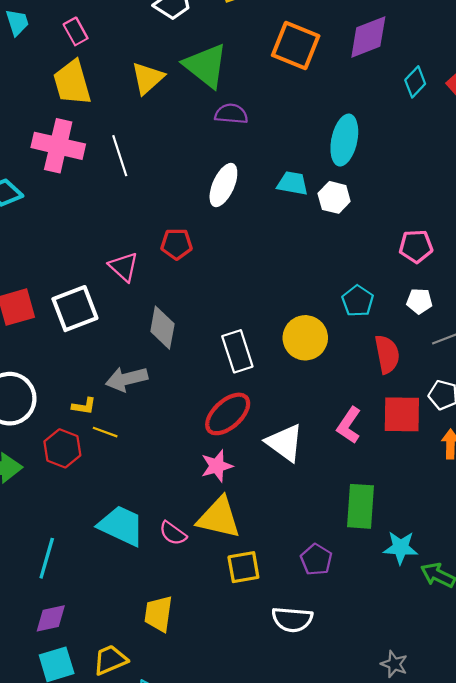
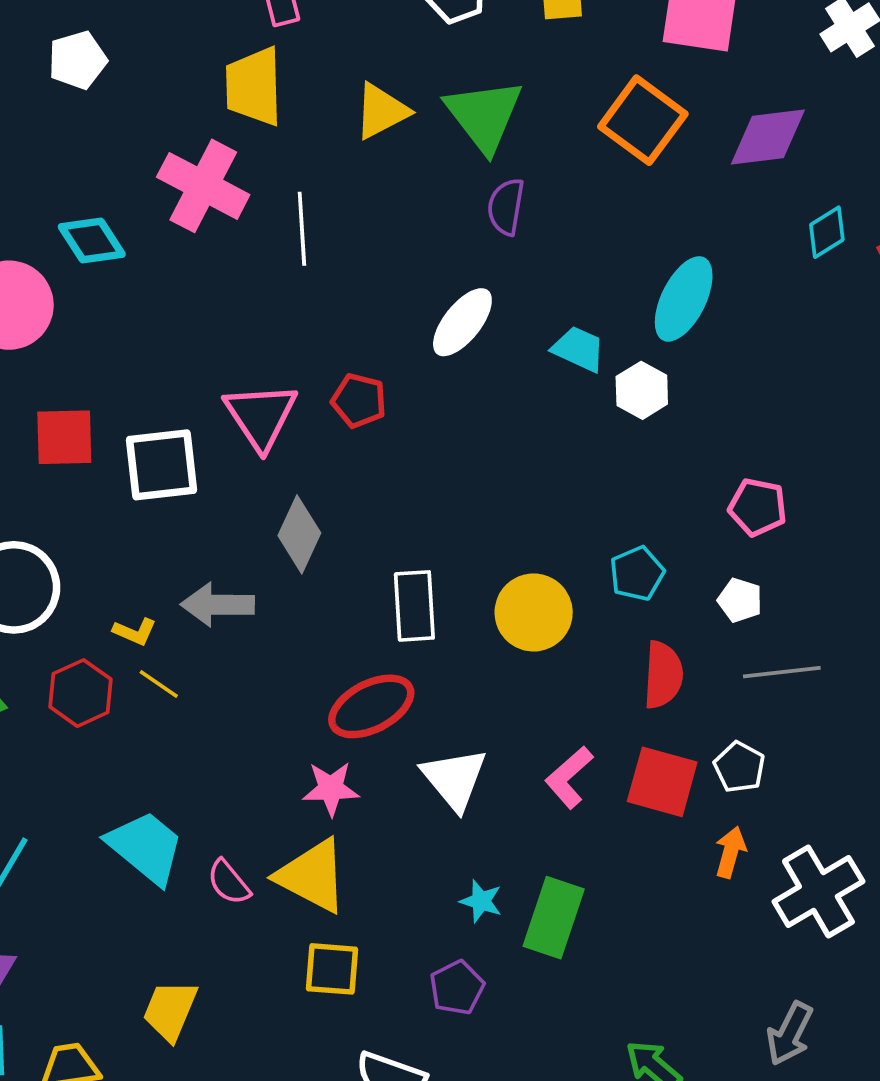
purple semicircle: (231, 114) -> (506, 207), turned -100
pink triangle: (124, 267) -> (261, 416), size x1.4
cyan star: (401, 548) -> (481, 901), moved, size x0.7

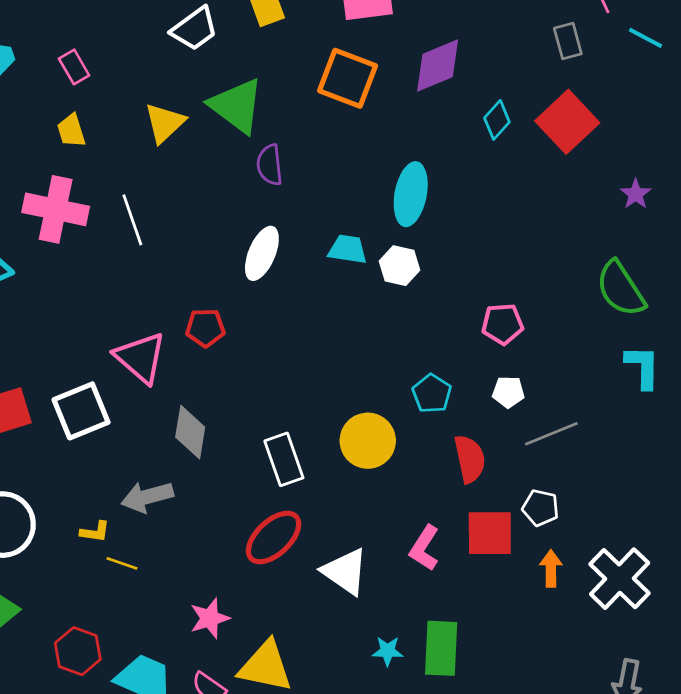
yellow trapezoid: (254, 86) -> (71, 131), size x0.6
red hexagon: (81, 693) -> (78, 651), moved
pink star: (331, 789) -> (210, 618), moved

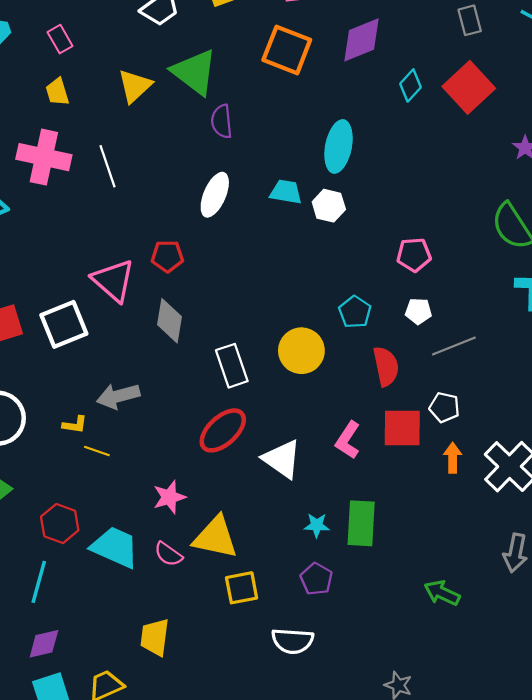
gray diamond: (190, 432) -> (169, 321), moved

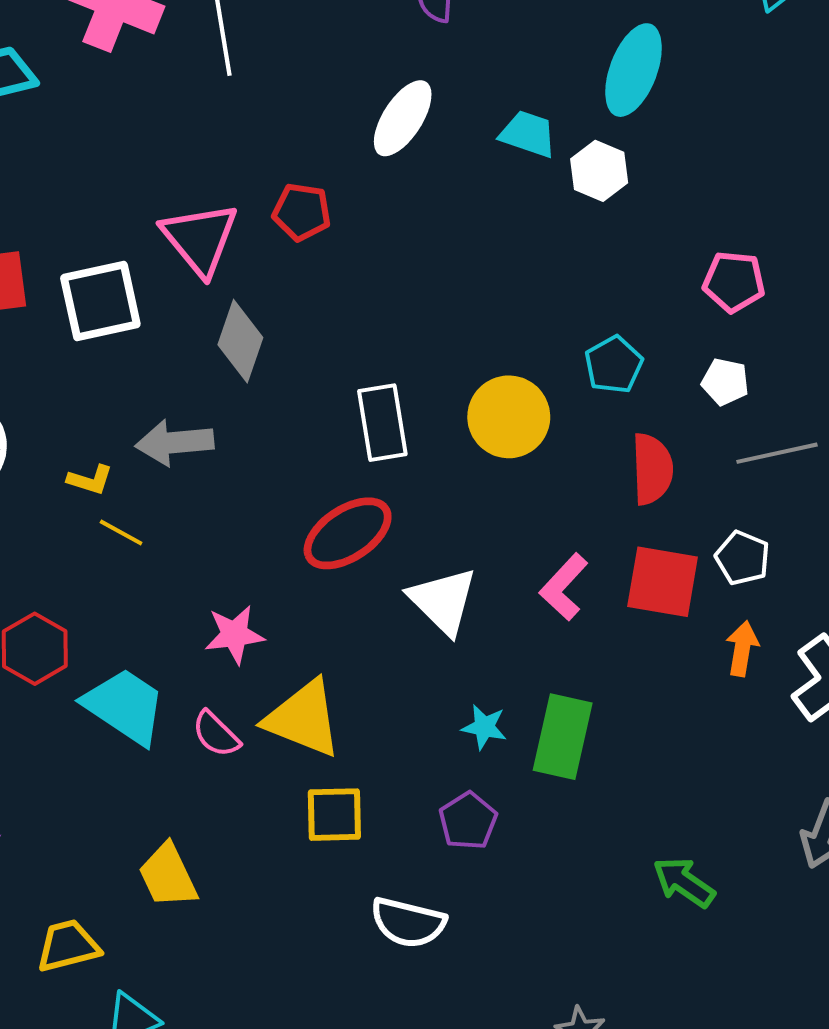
gray diamond: (169, 321) -> (240, 341), moved
yellow trapezoid: (155, 637) -> (168, 876), turned -42

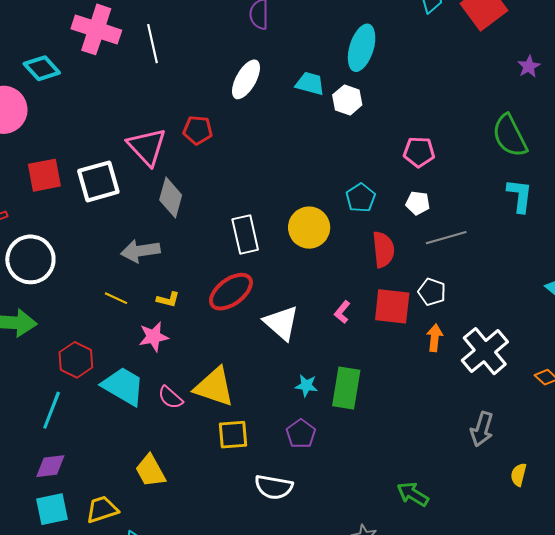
yellow L-shape: (90, 480) -> (168, 300), moved
pink L-shape: (564, 587) -> (342, 312), size x0.7
pink star: (234, 634) -> (154, 337), moved
green arrow: (684, 882) -> (413, 494), moved

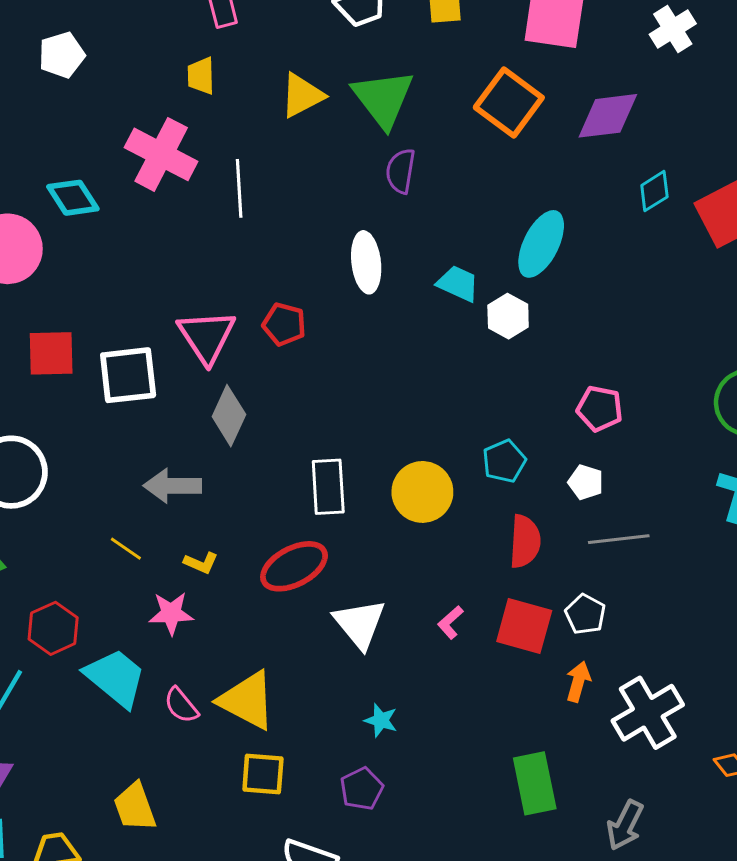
white ellipse: (246, 79) -> (366, 262), turned -45
green rectangle: (346, 388) -> (535, 783), moved, turned -30

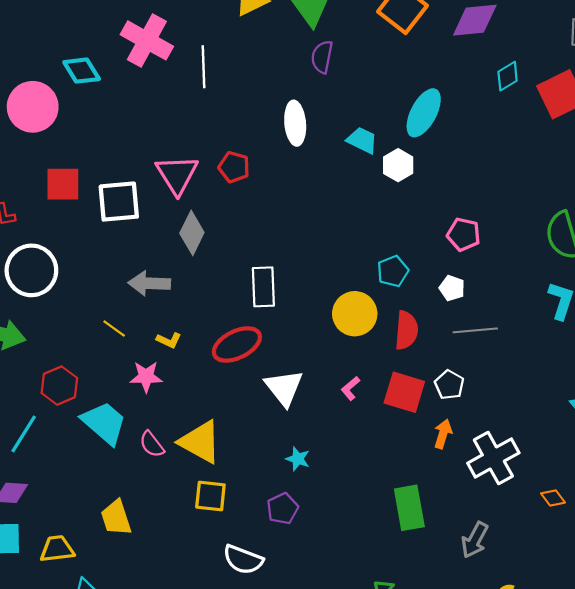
yellow circle: (422, 492) -> (355, 314), moved

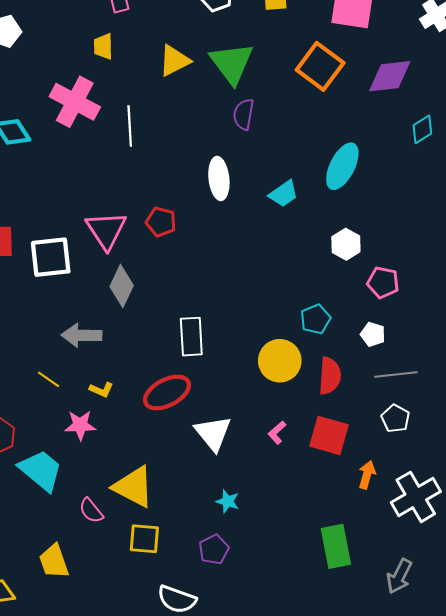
cyan trapezoid: (362, 140) -> (284, 194), turned 120
white hexagon: (398, 165) -> (346, 244), moved
white pentagon: (449, 385) -> (395, 418), moved
pink semicircle: (152, 444) -> (91, 511), moved

